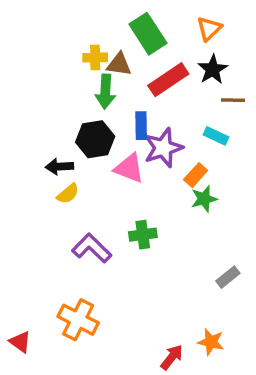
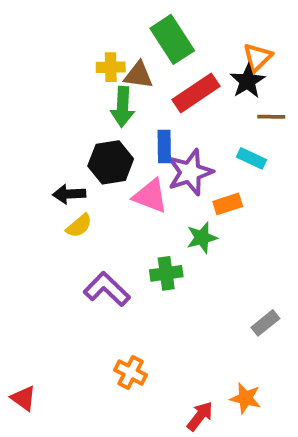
orange triangle: (209, 29) -> (257, 57), moved
orange rectangle: (196, 175) -> (228, 204), turned 30
green star: (204, 199) -> (202, 238), moved
orange cross: (78, 320) -> (131, 372), moved, size x0.7

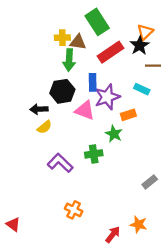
green star: (202, 238) -> (114, 134), turned -30

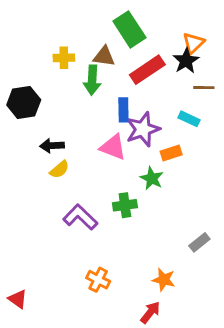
yellow cross: (62, 38) -> (64, 58), moved
black hexagon: (62, 91) -> (24, 102), moved
orange star: (138, 224) -> (164, 280), moved

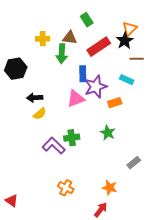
green rectangle: (129, 29) -> (87, 20), size x0.6
pink triangle: (113, 147) -> (76, 99), turned -42
green star: (152, 178) -> (108, 133), moved
green cross: (125, 205) -> (72, 138), moved

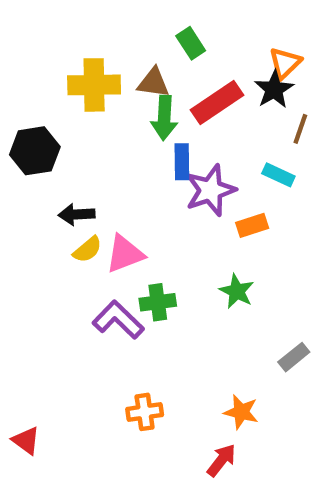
yellow cross: (43, 39) -> (94, 85), size x1.6
green arrow: (62, 54) -> (164, 118), moved
brown line: (137, 59) -> (300, 129), turned -72
pink triangle: (76, 99) -> (125, 254), moved
orange cross: (66, 188) -> (145, 412), turned -35

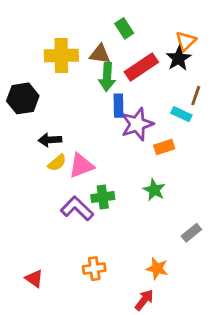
brown line: (300, 129) -> (196, 96), moved
red triangle: (26, 441) -> (34, 279), moved

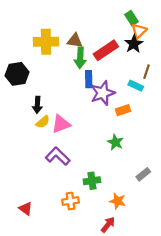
green rectangle: (124, 28) -> (132, 18), moved
black arrow: (50, 140) -> (37, 105), turned -84
green cross: (103, 197) -> (92, 181), moved

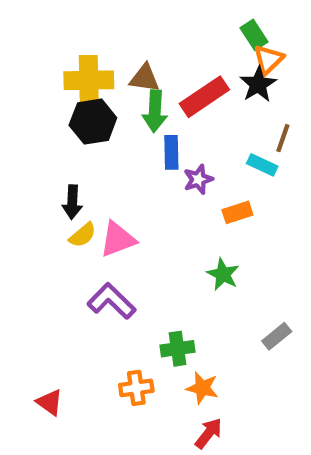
black hexagon: (17, 74) -> (93, 122), moved
purple star: (103, 93) -> (198, 179), size x0.6
orange star: (118, 201) -> (202, 388), moved

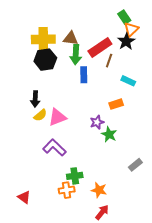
brown line: (283, 138) -> (109, 61), moved
purple star: (198, 179) -> (97, 122), moved
green cross: (178, 349) -> (75, 176), moved

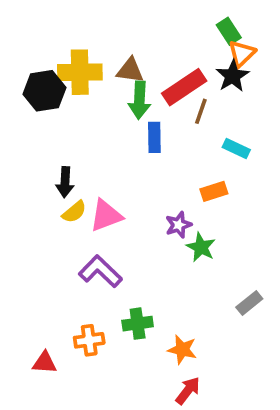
black hexagon: (45, 60) -> (44, 91), moved
orange cross: (67, 190) -> (89, 340), moved
red triangle: (24, 197) -> (44, 363), turned -32

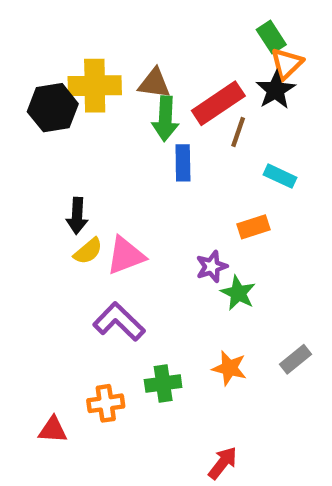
orange star: (182, 350) -> (229, 368), moved

